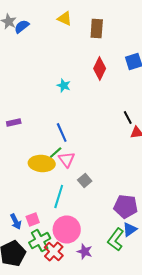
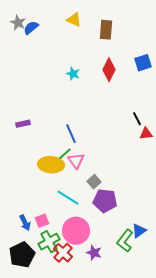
cyan star: (64, 86) -> (73, 74), moved
cyan line: (59, 196) -> (68, 198), turned -75
purple pentagon: (126, 206) -> (105, 201), moved

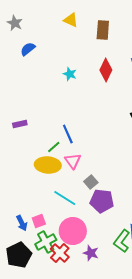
blue semicircle: (31, 28) -> (28, 49), moved
green line: (65, 154) -> (54, 147), moved

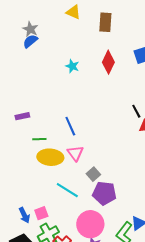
gray star: (15, 23) -> (30, 29), moved
green line: (54, 147) -> (39, 139), moved, turned 40
pink circle: (73, 231) -> (90, 224), moved

